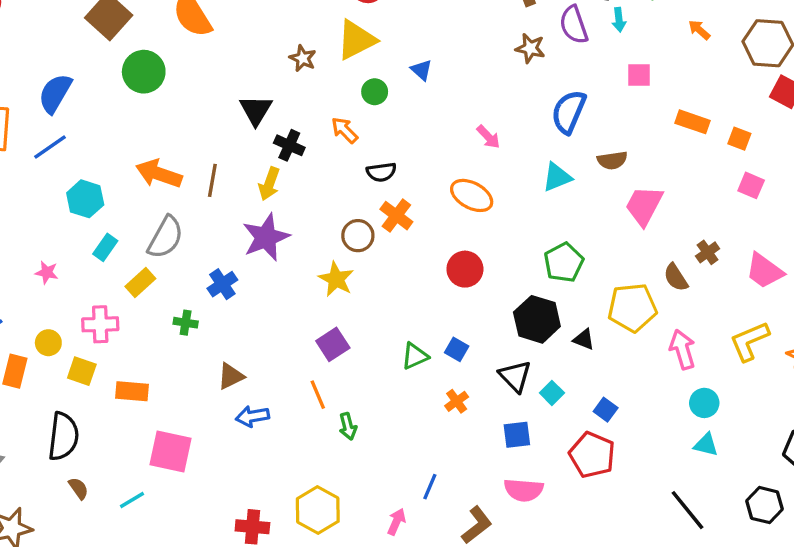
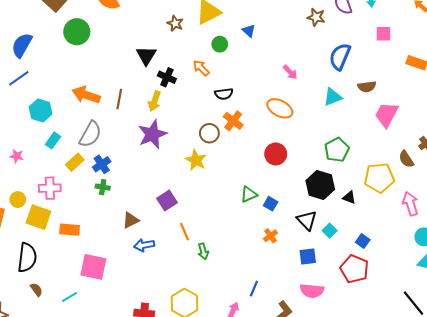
blue cross: (222, 284) -> (102, 164), moved
purple square: (333, 344) -> (167, 201), moved
green triangle: (415, 356) -> (249, 194), moved
yellow square: (82, 371) -> (38, 217), size x1.4

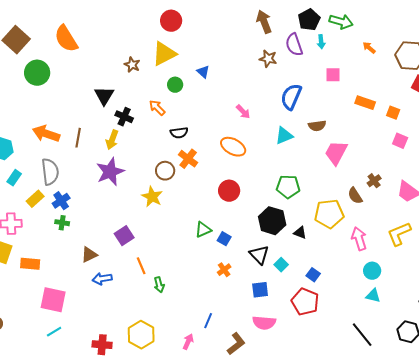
gray semicircle: (90, 134) -> (50, 172), turned -36
green pentagon: (337, 150) -> (288, 187), turned 30
cyan line: (70, 297) -> (54, 332), moved

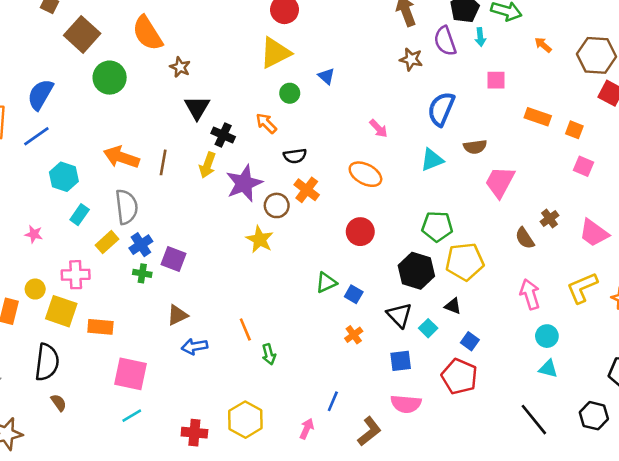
brown star: (132, 65) -> (180, 67), moved
purple star: (110, 172) -> (244, 183), moved
yellow pentagon: (329, 214) -> (465, 262), moved
black triangle: (300, 233) -> (453, 306), moved
purple square: (124, 236) -> (174, 259), moved, turned -36

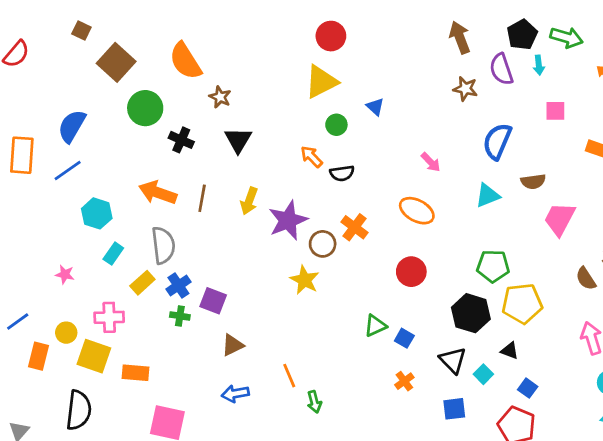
black cross: (223, 135) -> (181, 140), moved
black semicircle: (295, 156) -> (342, 173), moved
brown triangle: (177, 315) -> (233, 345), moved

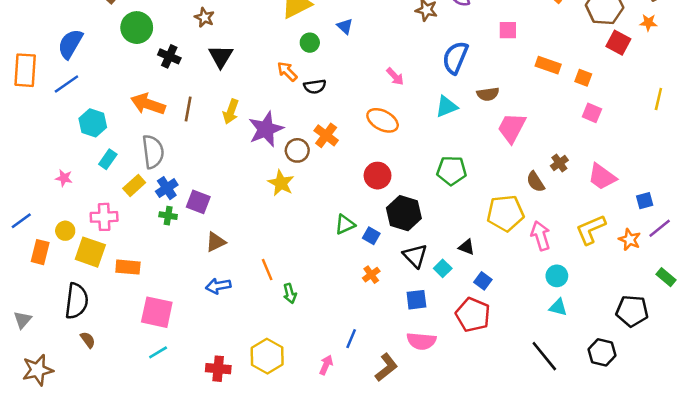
yellow pentagon: (522, 303) -> (505, 213), moved
black hexagon: (471, 313) -> (404, 213), moved

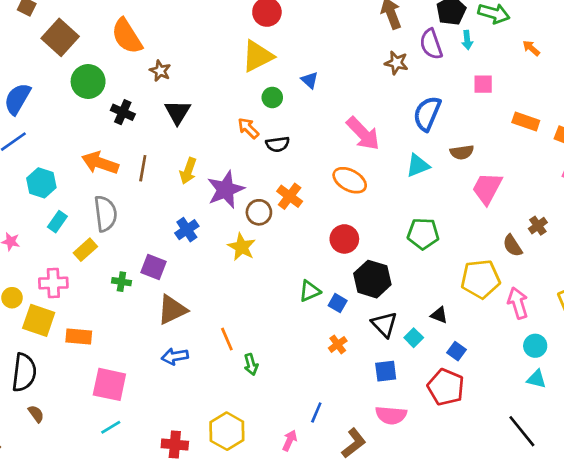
pink arrow: (395, 76) -> (363, 134), size x1.8
blue cross: (167, 188) -> (187, 230), moved
brown triangle: (216, 242) -> (172, 310), size x1.4

